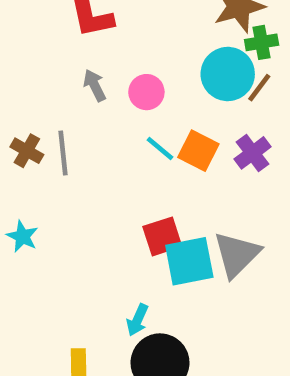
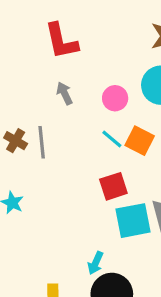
pink circle: (146, 92) -> (115, 98), moved
red square: (162, 236) -> (113, 186), moved

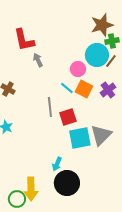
red L-shape: (61, 41) -> (24, 40), moved
pink circle: (115, 98) -> (78, 69), moved
gray line: (42, 142) -> (50, 107), moved

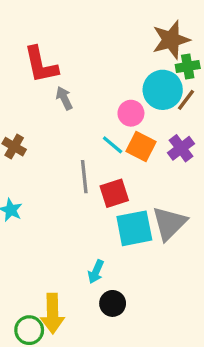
black circle: (67, 183) -> (113, 303), size x0.6

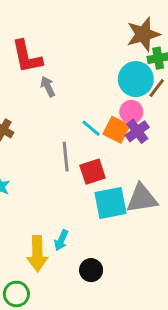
pink circle: (131, 113) -> (131, 112), moved
purple cross: (181, 148) -> (137, 131), moved
gray triangle: (169, 223) -> (142, 198), turned 36
cyan arrow: (96, 272) -> (61, 240), moved
yellow arrow: (53, 313) -> (37, 254), moved

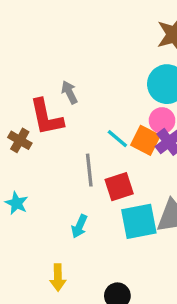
red L-shape: (27, 57) -> (46, 117), moved
cyan arrow: (61, 240) -> (79, 226), moved
yellow arrow: (37, 254) -> (58, 278), size x0.7

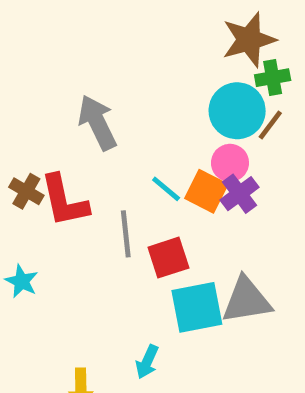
gray arrow: (69, 92) -> (97, 123), size x1.6
red L-shape: (46, 117) -> (64, 201), moved
cyan arrow: (79, 226) -> (147, 362), moved

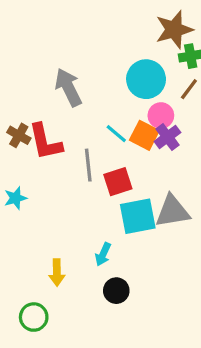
cyan circle: (237, 111) -> (146, 79), moved
cyan star: (22, 281) -> (16, 198), turned 30

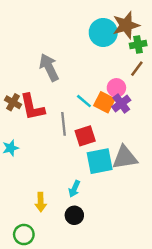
cyan circle: (146, 79) -> (103, 32), moved
black circle: (116, 291) -> (74, 215), moved

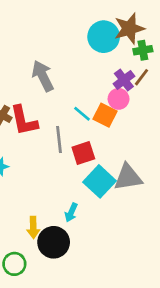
purple cross: (121, 103) -> (124, 80), moved
cyan square: (100, 161) -> (100, 181), turned -36
black circle: (74, 215) -> (54, 242), moved, size x1.5

